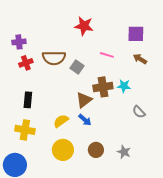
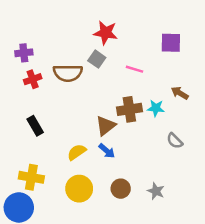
brown arrow: (140, 59) -> (180, 93), moved
gray square: (77, 67) -> (97, 59), moved
black rectangle: (28, 100) -> (35, 126), turned -35
yellow cross: (25, 130) -> (31, 177), moved

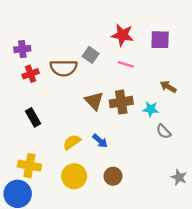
red star: (106, 33) -> (122, 35), moved
cyan star: (156, 108) -> (151, 109), moved
brown triangle: (106, 126) -> (94, 101), moved, turned -36
gray star: (156, 191) -> (179, 177), moved

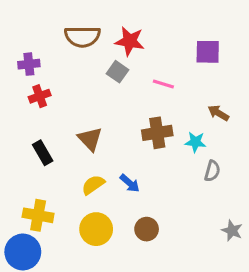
red star: (122, 35) -> (130, 41), moved
brown semicircle: (64, 68) -> (82, 37), moved
brown triangle: (94, 101) -> (90, 139), moved
gray semicircle: (164, 131) -> (212, 171), turned -119

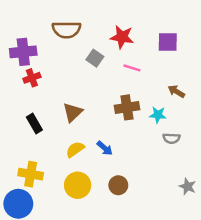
red star: (130, 41) -> (122, 37), moved
purple cross: (29, 64) -> (23, 52), size x1.5
brown triangle: (90, 139) -> (73, 112), turned 30
gray semicircle: (212, 171) -> (171, 138), turned 77

